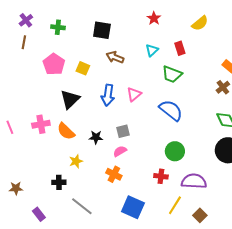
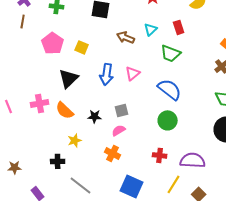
brown arrow: (115, 57) -> (126, 37), moved
green circle: (175, 151) -> (168, 120), moved

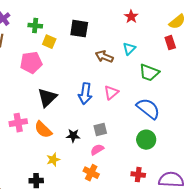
red rectangle: (179, 27) -> (170, 43), moved
pink pentagon: (53, 43) -> (31, 63), turned 30
yellow square: (82, 47) -> (49, 42), moved

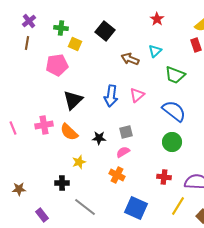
black square: (79, 29) -> (105, 31), turned 30

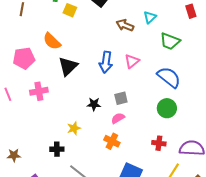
pink pentagon: (57, 65) -> (24, 58), moved
orange semicircle: (69, 132) -> (52, 41), moved

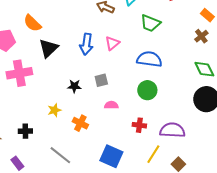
blue semicircle: (169, 77) -> (149, 59), turned -30
pink cross: (39, 91) -> (19, 73), size x1.4
pink semicircle: (118, 118) -> (111, 105), moved, turned 32
orange cross: (112, 141) -> (80, 123), moved
black cross: (57, 149) -> (25, 131), moved

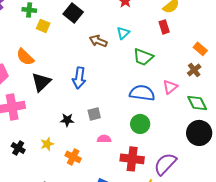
pink triangle: (112, 43) -> (170, 87), moved
red cross: (139, 125) -> (132, 159), size x1.6
purple semicircle: (172, 130) -> (165, 164), turned -50
black cross: (25, 131) -> (18, 148), moved, turned 32

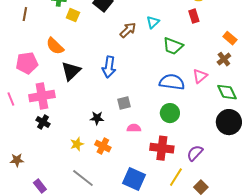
brown arrow: (98, 41) -> (128, 30), turned 114
black star: (67, 120) -> (97, 118), moved
yellow star: (47, 144) -> (77, 144), moved
black cross: (18, 148) -> (43, 122), moved
purple semicircle: (165, 164) -> (195, 153), size x0.7

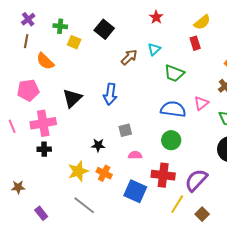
orange semicircle: (55, 46) -> (45, 61), moved
black cross: (43, 122) -> (44, 149), turned -32
yellow star: (77, 144) -> (78, 171), size x1.5
purple semicircle: (195, 153) -> (196, 180), size x1.4
blue square: (134, 179) -> (135, 191), moved

